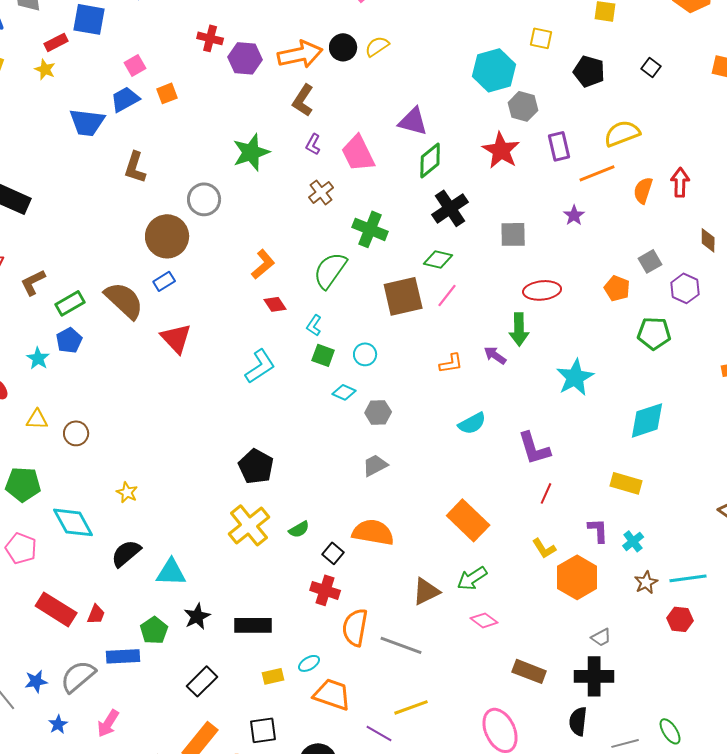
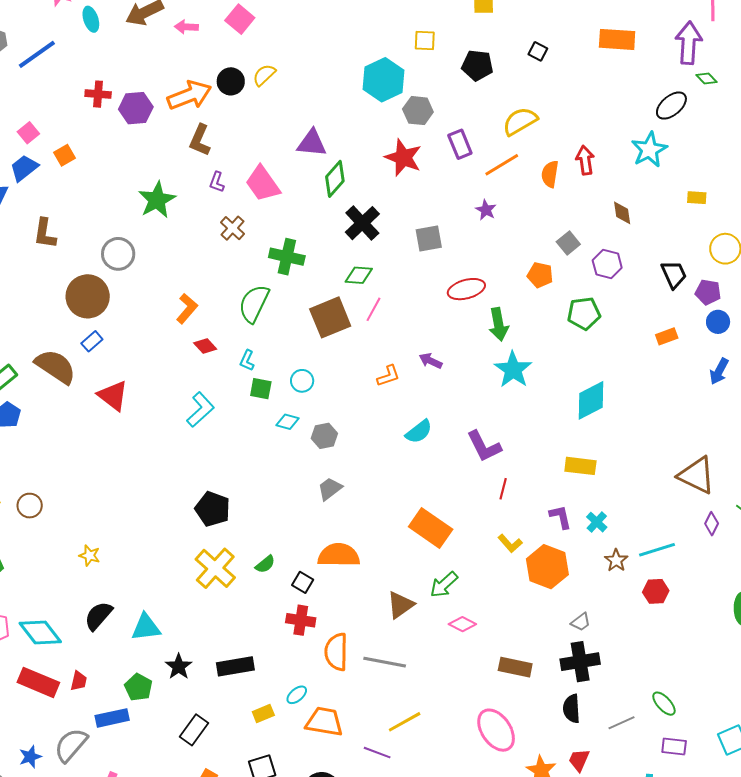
green arrow: (519, 329) -> (499, 324), moved
cyan diamond: (73, 522) -> (40, 632), moved

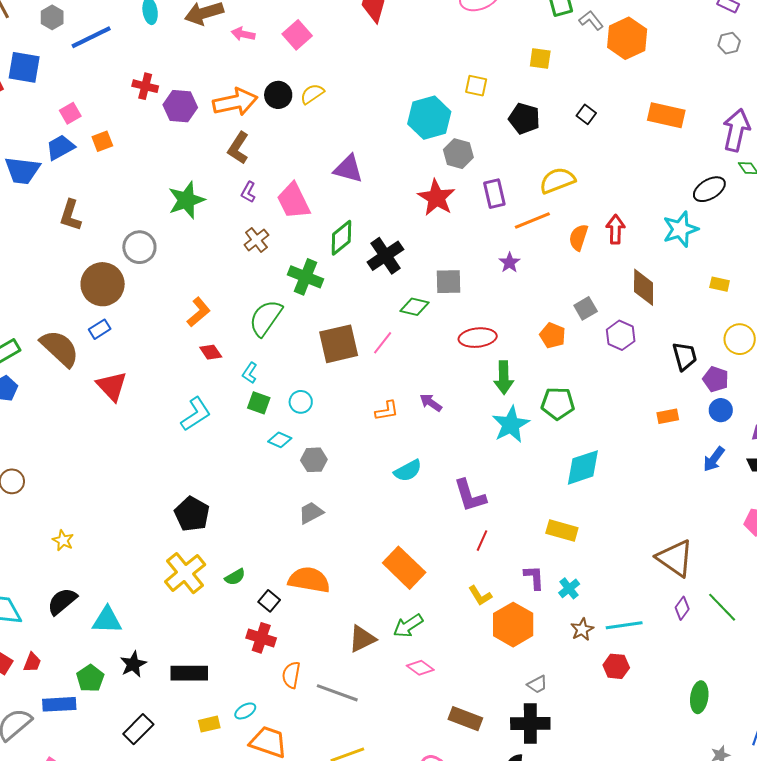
green diamond: (335, 179) -> (341, 238), moved
brown diamond: (622, 213) -> (644, 287), size x1.5
green diamond: (359, 275) -> (415, 307), moved
green pentagon: (584, 313) -> (558, 403), moved
orange semicircle: (336, 652) -> (291, 675), size x0.7

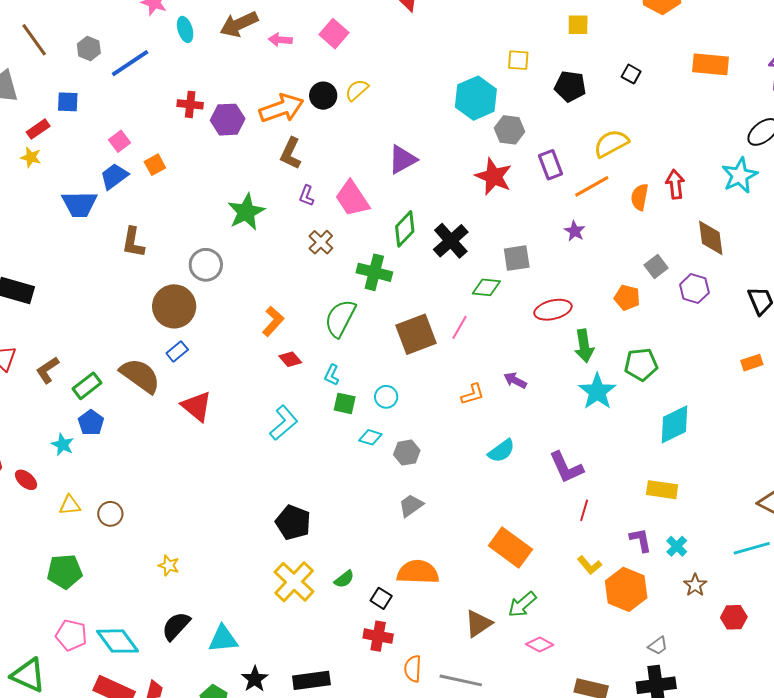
blue square: (24, 67) -> (68, 102), size x0.7
purple triangle: (348, 169) -> (402, 160), turned -36
cyan line: (624, 625) -> (752, 548), moved

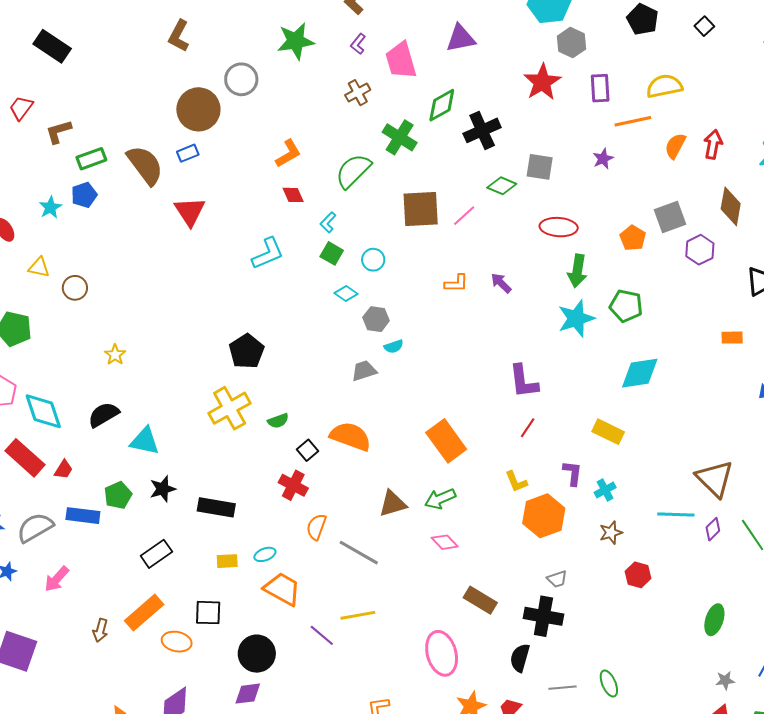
gray square: (656, 266) -> (670, 217), size x1.4
cyan semicircle: (501, 451) -> (394, 346), moved, size x0.7

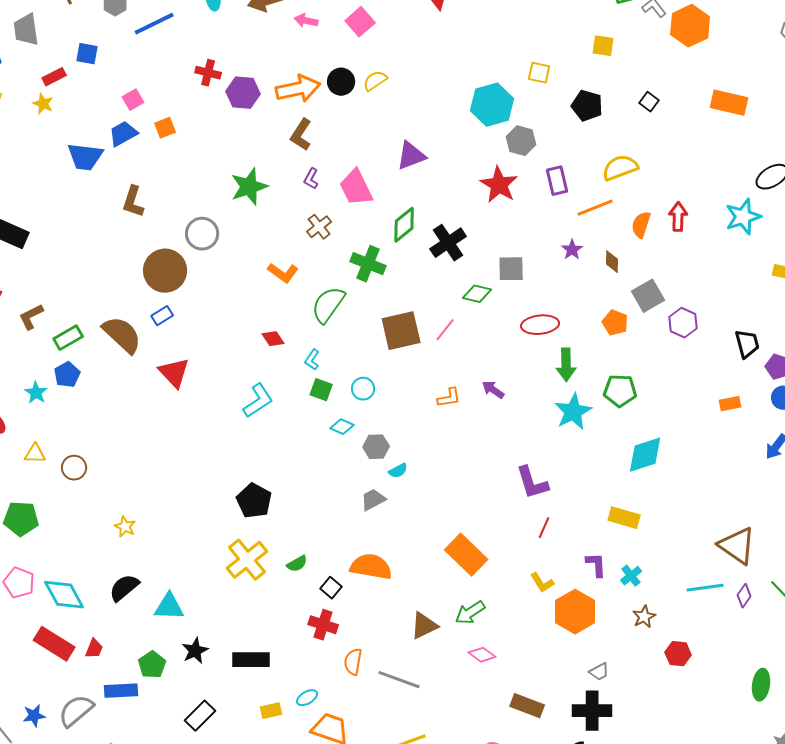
orange L-shape: (288, 153) -> (283, 273), moved, turned 76
brown diamond: (731, 206) -> (612, 262), moved, size x0.6

